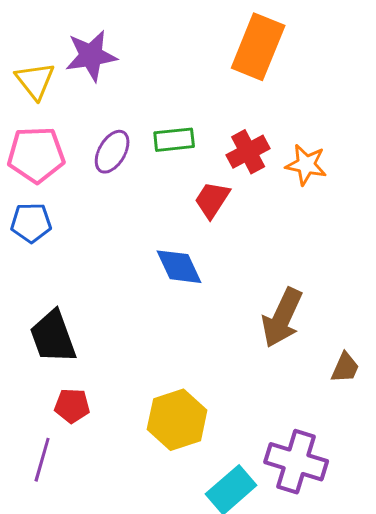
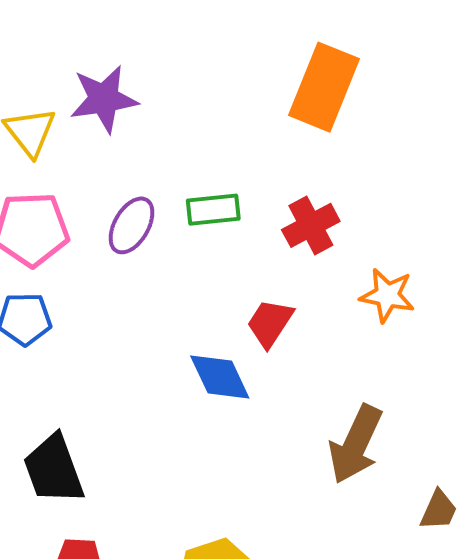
orange star: (306, 165) -> (387, 295), moved
red trapezoid: (212, 200) -> (270, 323), moved

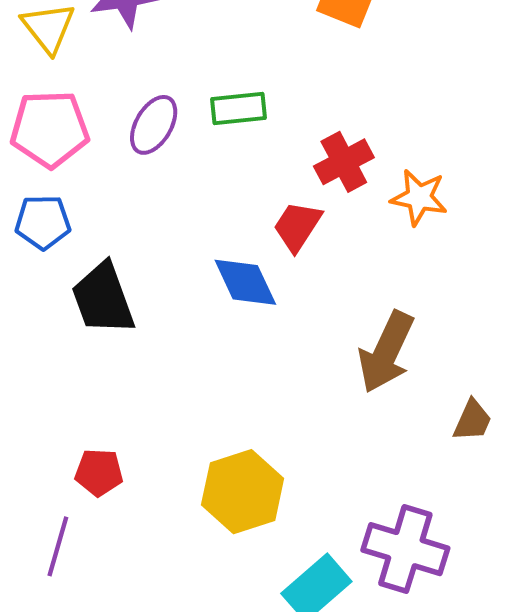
red cross: (311, 225) -> (344, 162), moved
black trapezoid: (54, 469) -> (103, 299), moved

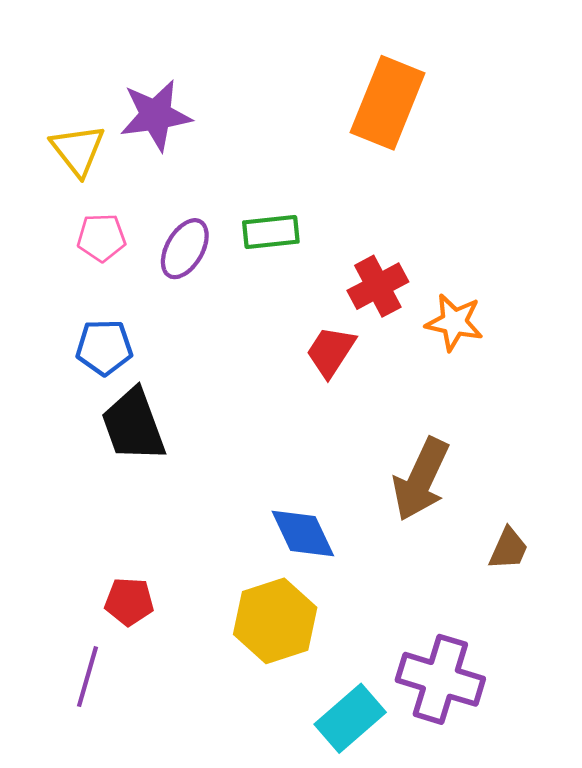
pink pentagon: (50, 129) -> (101, 238), moved, size x0.6
blue pentagon: (43, 222) -> (104, 347), moved
blue diamond: (245, 282) -> (303, 533), moved

